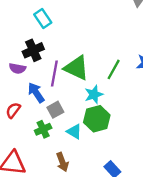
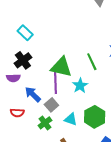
green line: (114, 69) -> (92, 62), turned -42
purple line: (54, 74) -> (55, 83), moved
red semicircle: (13, 110) -> (17, 113), turned -112
green hexagon: (97, 119) -> (95, 117), moved

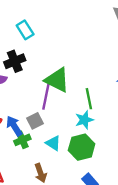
green line: (92, 62) -> (89, 99), moved
cyan star: (80, 86) -> (84, 120), moved
blue arrow: (33, 94) -> (14, 126), moved

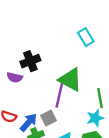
cyan rectangle: (25, 30) -> (86, 37), moved
blue arrow: (14, 126) -> (29, 122), turned 72

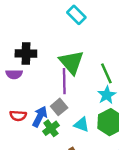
black cross: (30, 61) -> (26, 53), turned 36
green triangle: (70, 80) -> (71, 62), turned 35

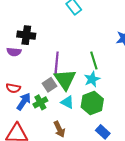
green triangle: (71, 62) -> (65, 79), moved
blue arrow: (40, 117) -> (24, 102), moved

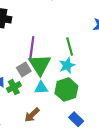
cyan triangle: (67, 102) -> (41, 88), turned -32
brown arrow: (59, 129) -> (32, 115), turned 70

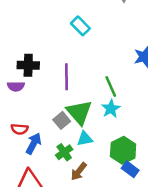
purple line: (32, 48) -> (67, 77), moved
green cross: (14, 87) -> (64, 152), moved
green hexagon: (66, 90) -> (123, 150), moved

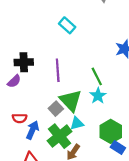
purple semicircle: (16, 86) -> (14, 81), turned -40
green cross: (64, 152) -> (60, 136), size x1.6

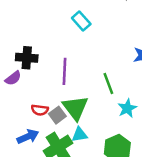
cyan star: (98, 96) -> (127, 108), moved
red semicircle: (20, 118) -> (40, 110), moved
blue arrow: (32, 130) -> (28, 137), turned 36

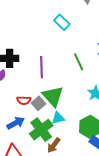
cyan rectangle: (81, 21) -> (62, 22), moved
green line: (108, 84) -> (79, 62), moved

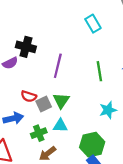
green triangle: (53, 96) -> (61, 101), size x0.7
green cross: (41, 130) -> (39, 133), size x0.6

